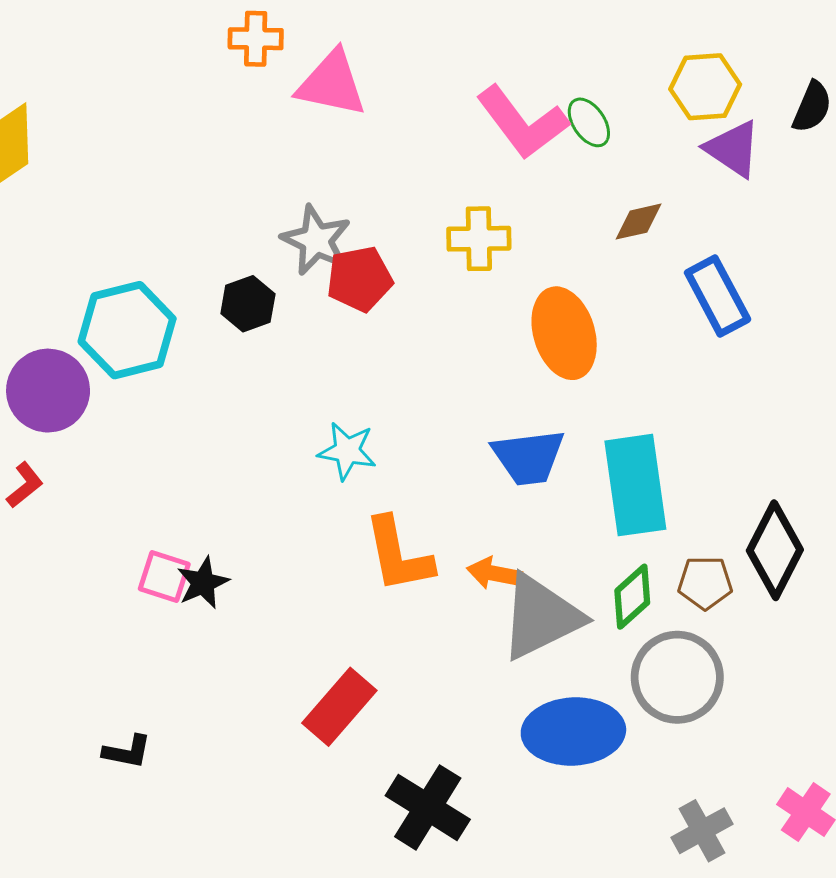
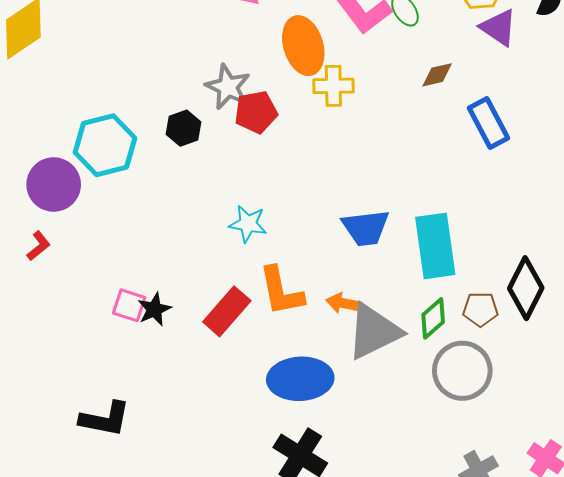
orange ellipse: (564, 333) -> (303, 46), moved
red rectangle: (339, 707) -> (227, 311), moved
blue ellipse: (573, 731) -> (300, 379), moved
black L-shape: (127, 752) -> (105, 419), size x1.6

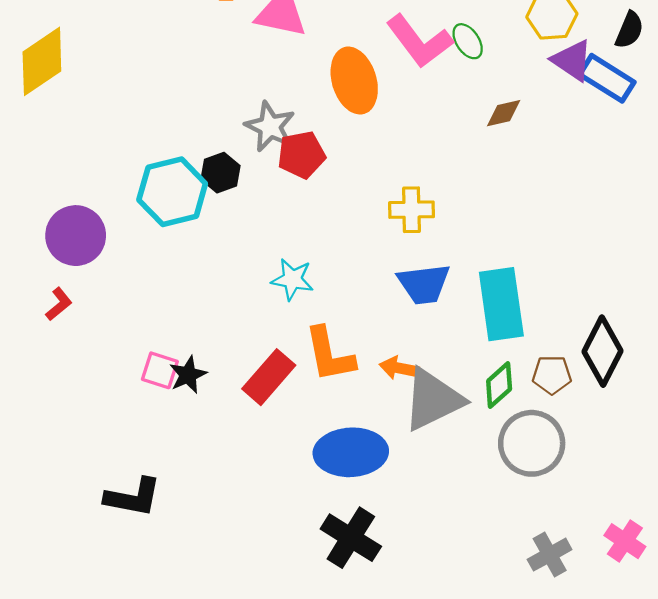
yellow cross: (333, 86) -> (411, 210), moved
blue rectangle: (488, 123) -> (607, 78), moved, turned -30
cyan hexagon: (105, 145) -> (172, 192), moved

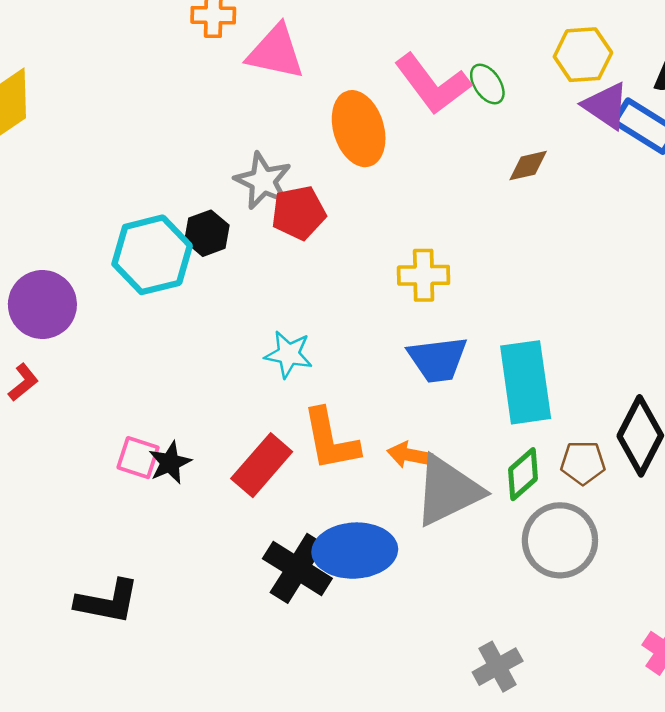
black cross: (351, 538) -> (297, 568), moved
gray cross: (550, 555) -> (498, 667), moved

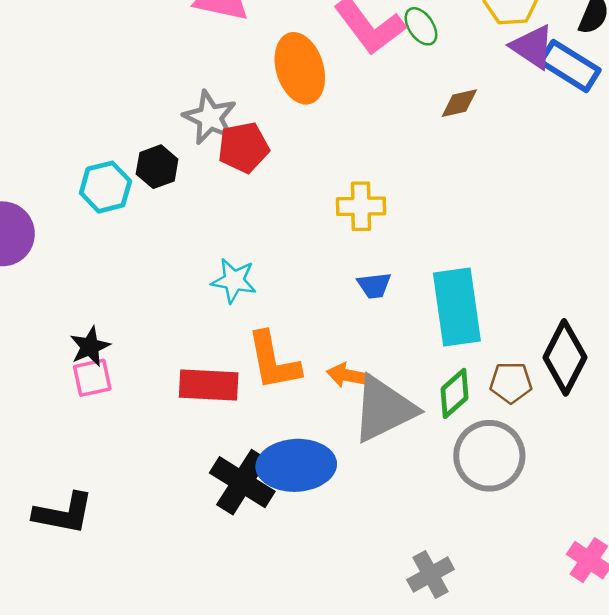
cyan hexagon: (152, 255) -> (105, 187), size x0.7
blue trapezoid: (438, 359) -> (374, 285), size x0.6
pink square: (138, 458) -> (92, 378), turned -30
black star: (170, 463) -> (90, 347), moved
red rectangle: (262, 465) -> (209, 385), turned 52

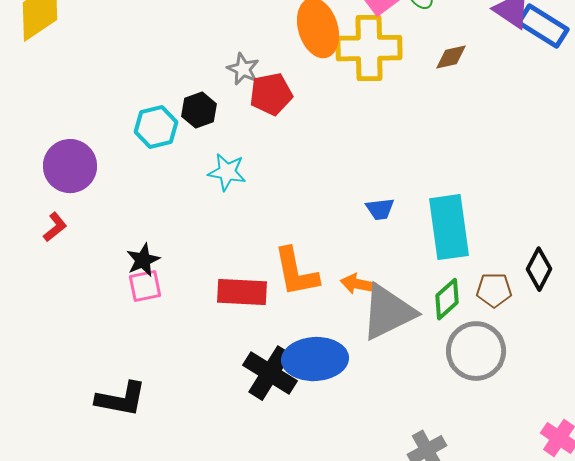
gray star: (210, 117) -> (243, 69), size x0.7
yellow cross: (361, 206) -> (369, 48), moved, size x1.6
cyan star: (234, 281) -> (227, 172), moved
black diamond: (565, 357) -> (539, 269), size x0.7

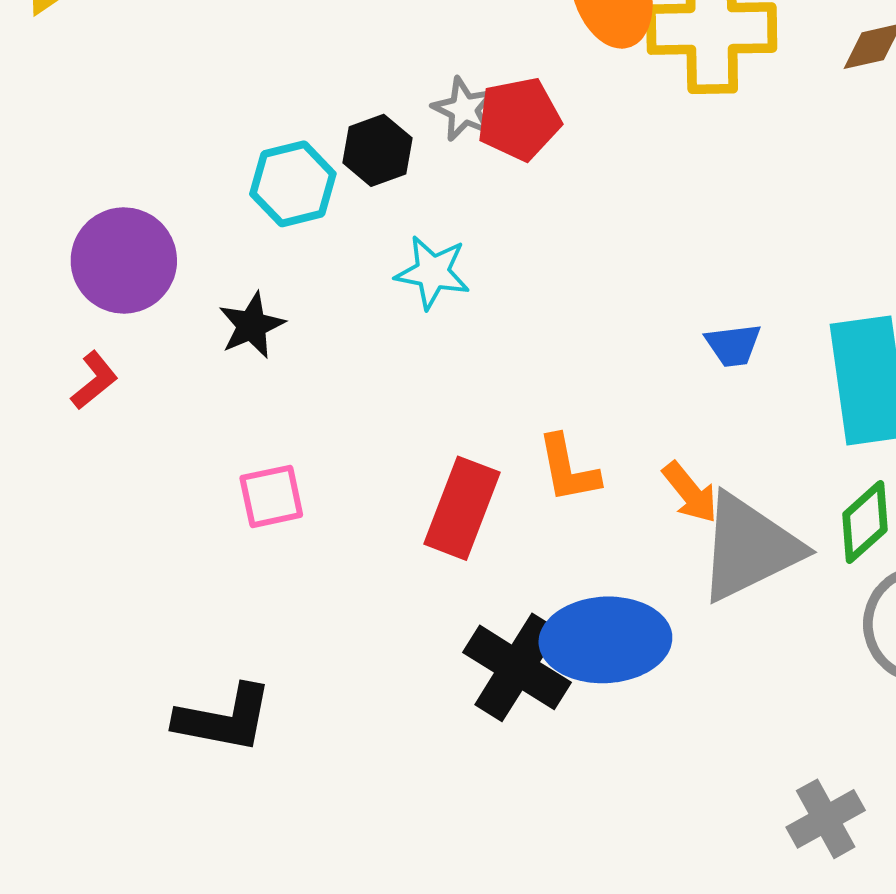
gray star: (243, 69) -> (464, 109), moved
black star: (143, 260) -> (252, 325), moved
orange L-shape: (296, 272) -> (568, 469), size x0.7
orange arrow: (358, 284) -> (690, 492), turned -140
red rectangle: (242, 292) -> (462, 508), turned -72

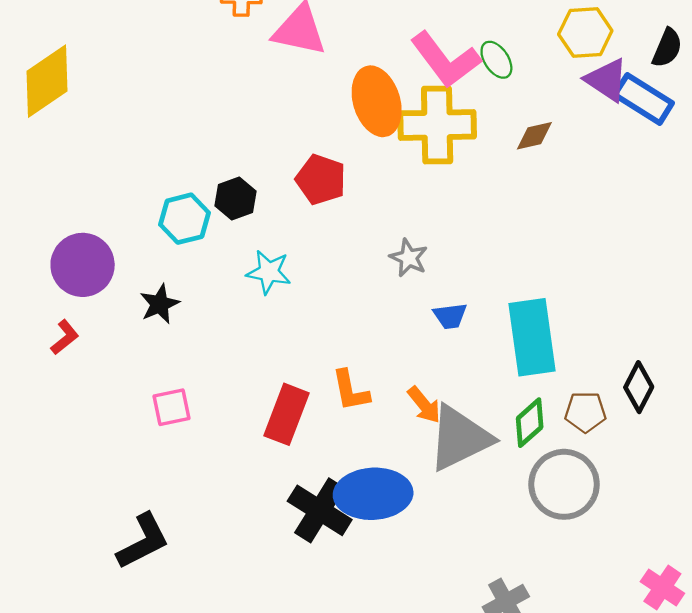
gray star: (464, 109) -> (409, 258), moved
red pentagon: (519, 119) -> (321, 180), turned 30
black L-shape: (224, 719) -> (143, 541), turned -38

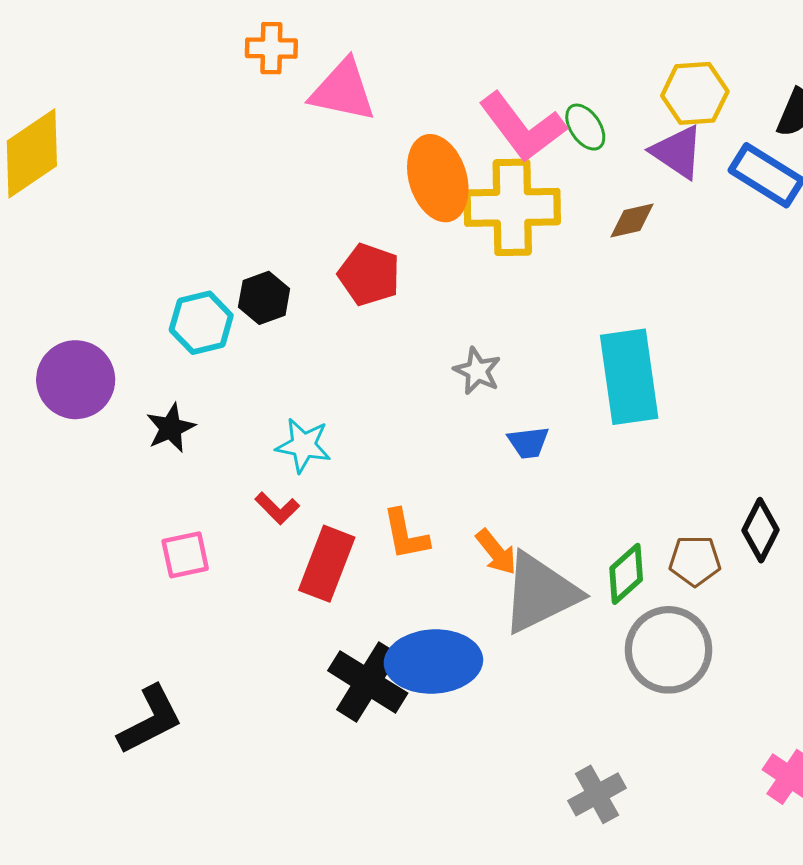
purple triangle: (607, 80) -> (677, 152), moved
cyan star: (269, 272) -> (303, 445), moved
red L-shape: (65, 337) -> (277, 508), moved, turned 84
cyan rectangle: (532, 337) -> (629, 377), moved

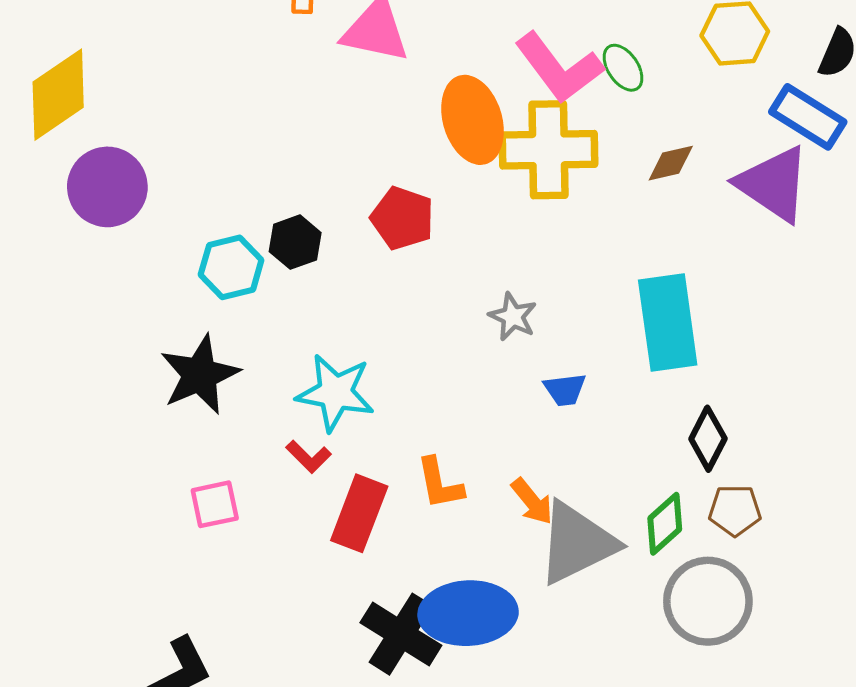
purple triangle: (677, 152) -> (774, 184), moved, size x1.4
purple circle: (76, 380) -> (107, 187), moved
black star: (171, 428) -> (200, 375), size x1.6
cyan star: (303, 445) -> (335, 393), size x1.4
black diamond: (761, 530) -> (708, 439), moved

